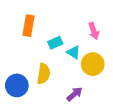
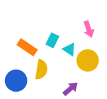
orange rectangle: (29, 26) -> (27, 47), moved, turned -66
cyan rectangle: (55, 43) -> (52, 40), turned -40

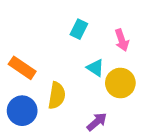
cyan rectangle: (52, 40) -> (79, 29), moved
orange rectangle: (27, 47) -> (22, 68), moved

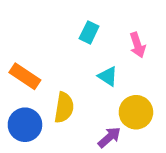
yellow circle: (120, 83) -> (136, 112), moved

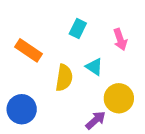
orange rectangle: (25, 76) -> (29, 50), moved
yellow semicircle: (64, 108) -> (64, 78), moved

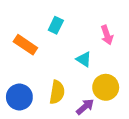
cyan rectangle: (78, 28) -> (56, 25), moved
yellow semicircle: (64, 78) -> (57, 92), moved

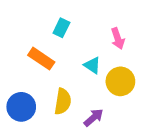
orange rectangle: (25, 45) -> (41, 59), moved
yellow circle: (106, 87) -> (120, 81), moved

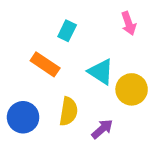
pink arrow: (118, 38) -> (129, 23), moved
cyan triangle: (92, 65) -> (101, 72), size x1.4

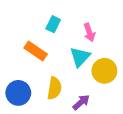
pink arrow: (129, 23) -> (89, 32), moved
cyan triangle: (101, 72) -> (80, 57), turned 40

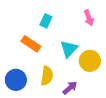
pink arrow: (89, 32) -> (89, 18), moved

